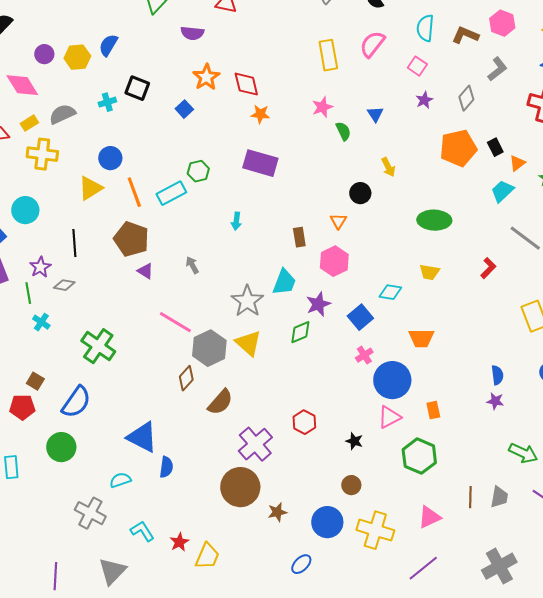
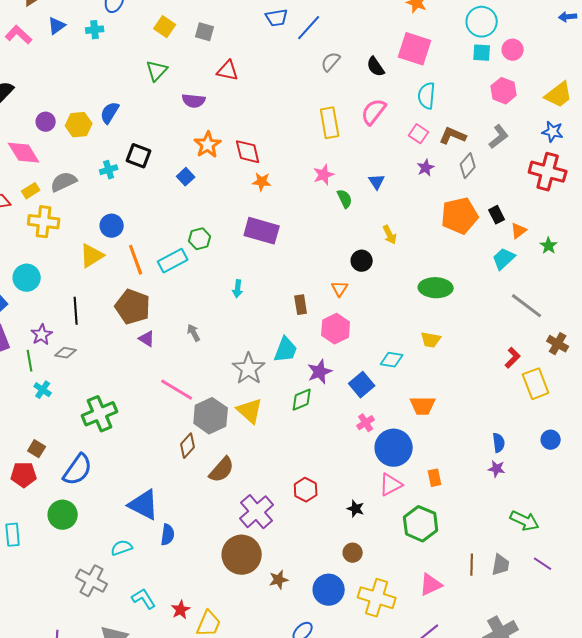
brown L-shape: (465, 35) -> (453, 136), moved
red L-shape: (488, 268) -> (513, 358), moved
green cross: (98, 346) -> (100, 414), turned 32

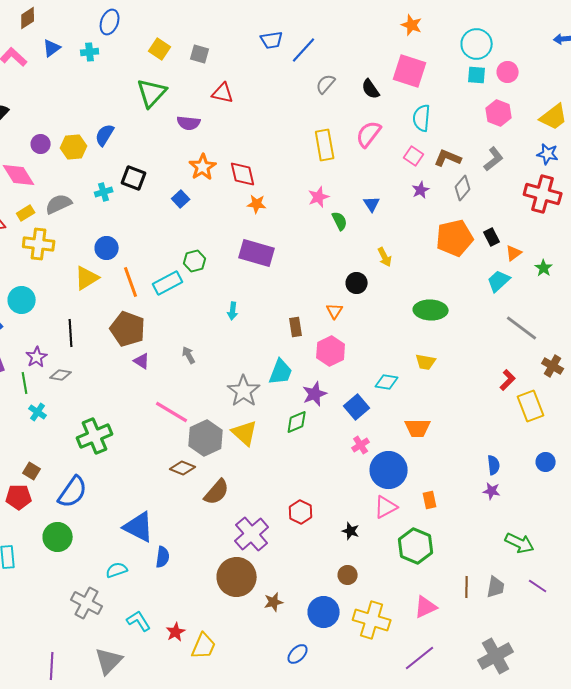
green triangle: (157, 71) -> (152, 93), size x1.4
brown diamond: (188, 446) -> (183, 468), turned 70

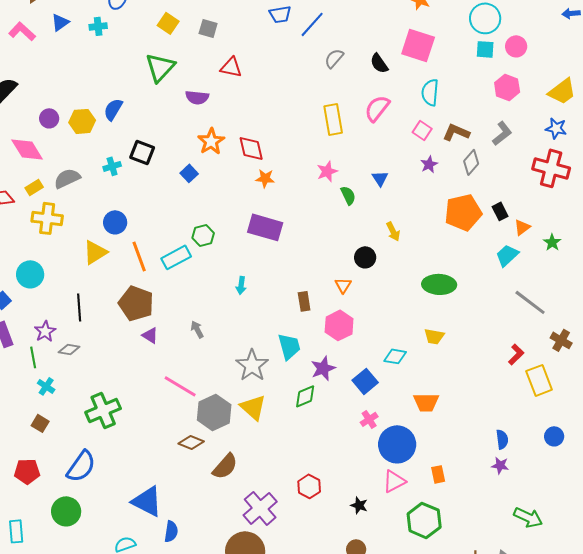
cyan trapezoid: (281, 372) -> (289, 346), turned -36
brown square: (32, 471) -> (40, 423), moved

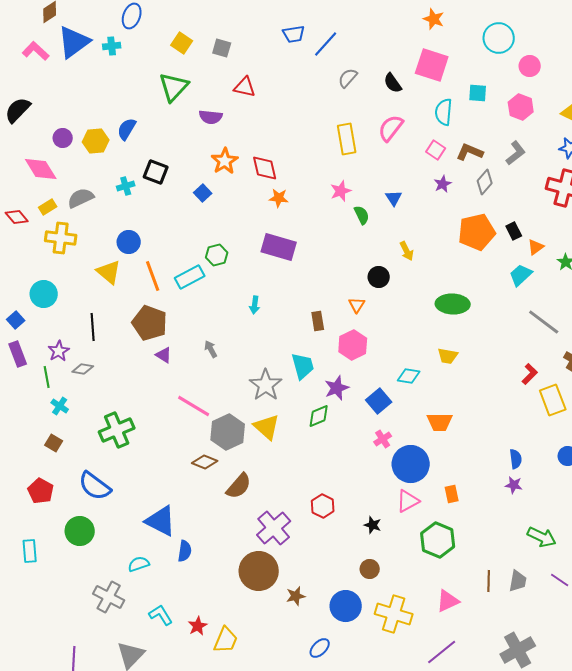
blue triangle: (60, 22) -> (74, 42), size x1.8
cyan square: (485, 49) -> (478, 93), moved
yellow triangle: (95, 252) -> (109, 272), turned -48
blue semicircle: (81, 466) -> (95, 486), turned 92
red pentagon: (27, 471) -> (41, 491), turned 30

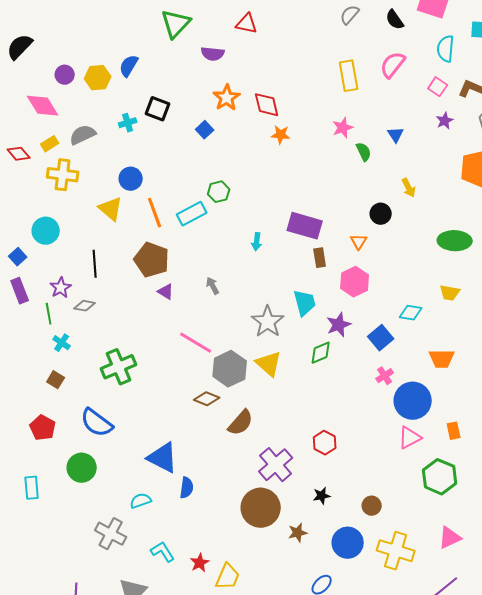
purple rectangle: (279, 247) -> (305, 226), moved
black star: (373, 525) -> (322, 496), moved, turned -30

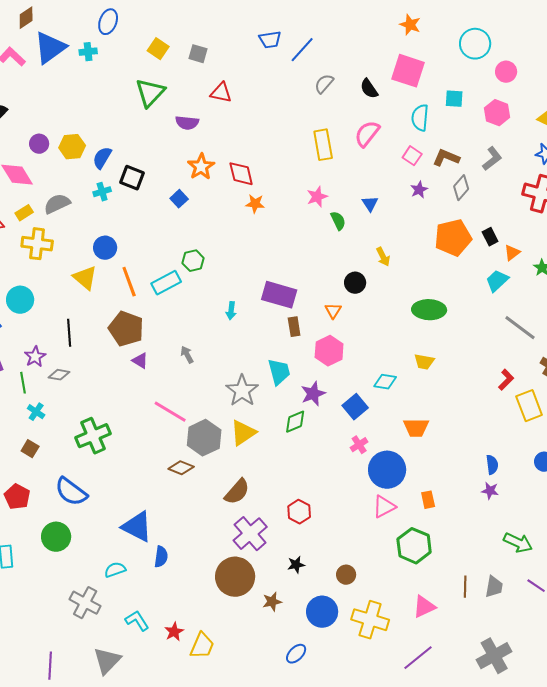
blue semicircle: (129, 66) -> (102, 158), moved
yellow triangle: (269, 364) -> (243, 433), turned 44
brown semicircle: (241, 423) -> (237, 492), moved

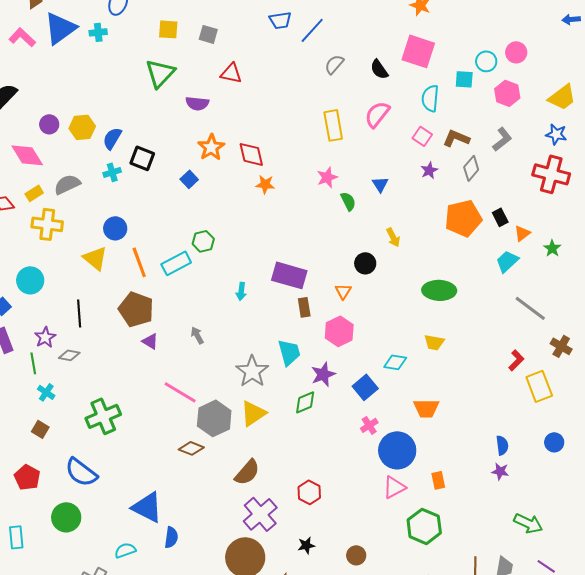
cyan circle: (475, 44) -> (486, 61), moved, size x0.7
yellow square: (158, 49) -> (168, 29), turned -30

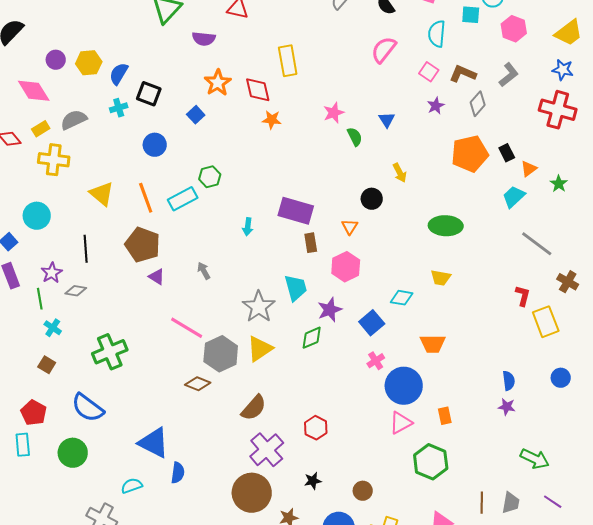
yellow rectangle: (333, 125) -> (288, 61), moved
blue circle: (115, 228) -> (155, 145), moved
red L-shape: (516, 360) -> (523, 296), turned -30
cyan rectangle: (16, 537) -> (23, 445), moved

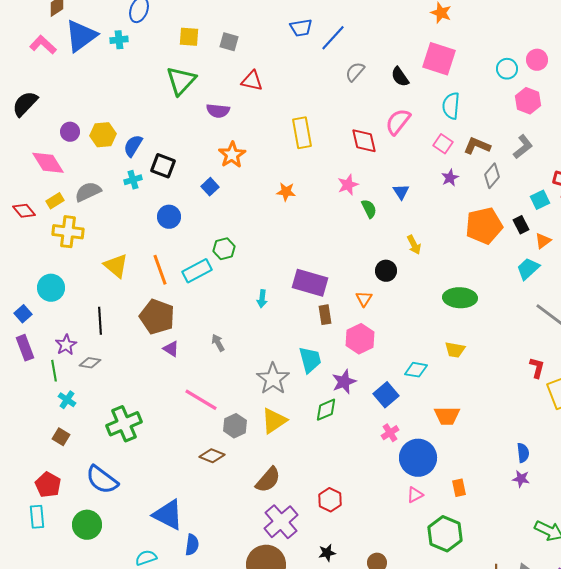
cyan square: (471, 15) -> (540, 200), moved, turned -30
red diamond: (258, 90) -> (364, 141), moved
gray hexagon: (221, 354) -> (235, 426), size x0.7
pink triangle: (401, 423) -> (415, 495), size x0.7

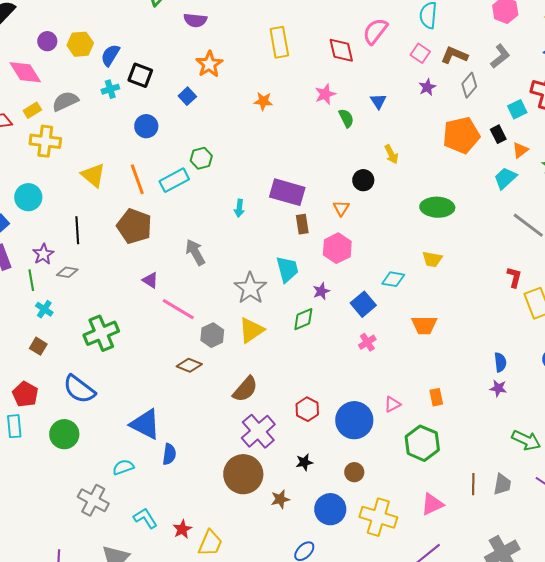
gray arrow: (218, 343) -> (195, 252), size x1.5
purple triangle: (171, 349) -> (150, 280), moved
purple star: (344, 382) -> (321, 291), size x0.7
blue circle: (418, 458) -> (354, 420), moved

